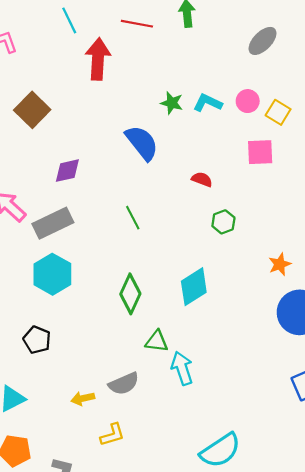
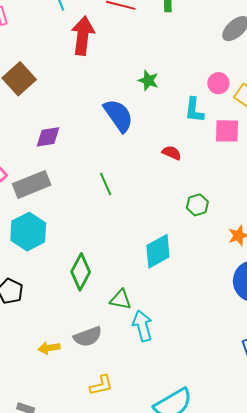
cyan L-shape: (208, 103) -> (194, 110), moved, turned -112
green hexagon: (223, 222) -> (197, 205), moved
green diamond: (130, 294) -> (81, 272), moved
yellow L-shape: (112, 435) -> (101, 385), moved

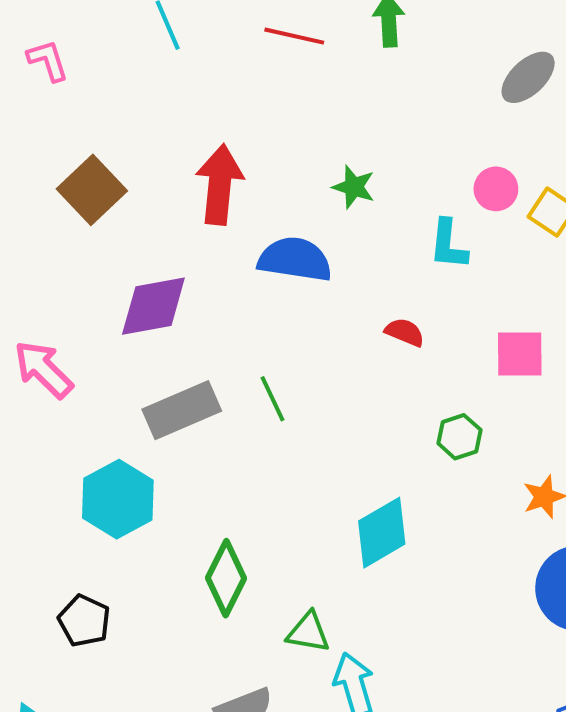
red arrow: (83, 36) -> (220, 185), moved
blue semicircle: (118, 115) -> (295, 259), turned -45
pink square: (227, 131) -> (520, 354), moved
purple diamond: (48, 137) -> (153, 306), size x1.4
gray rectangle: (32, 184) -> (182, 410), moved

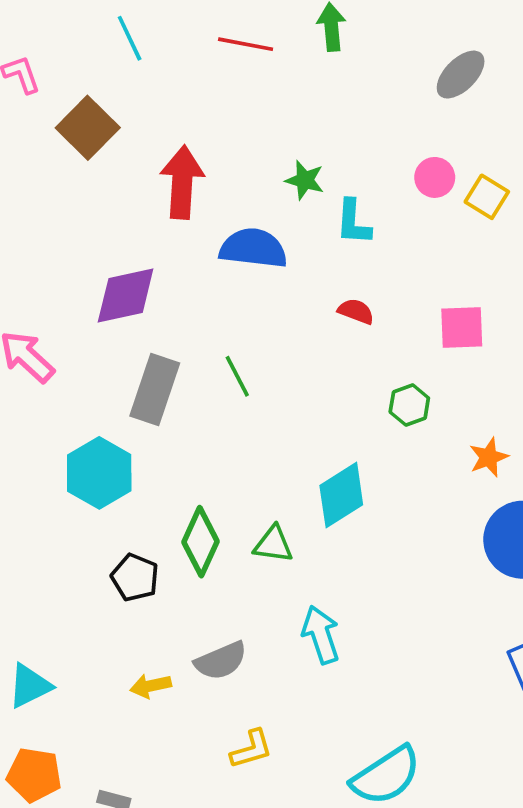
brown square: (92, 190) -> (88, 128), moved
cyan L-shape: (448, 244) -> (353, 222), moved
gray rectangle: (182, 410) -> (155, 390), turned -46
black pentagon: (84, 621) -> (135, 577), moved
green triangle: (308, 632) -> (273, 544), moved

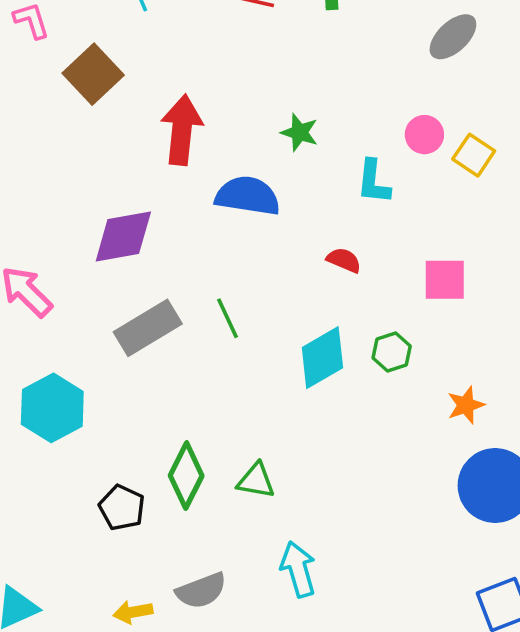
cyan L-shape: (353, 222) -> (373, 182), moved
gray rectangle: (155, 390) -> (148, 328), turned 38
cyan hexagon: (99, 473) -> (52, 408), moved
cyan diamond: (341, 495) -> (322, 358), moved

